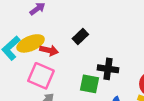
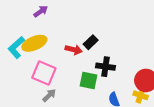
black rectangle: (80, 36) -> (91, 42), moved
red arrow: (49, 50) -> (74, 50), moved

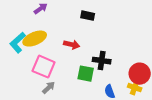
black rectangle: (91, 42) -> (88, 16), moved, turned 56

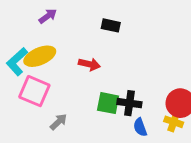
black cross: (102, 61) -> (129, 103), moved
pink square: (44, 67) -> (34, 91), moved

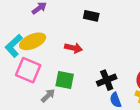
green square: (108, 103) -> (65, 80), moved
black cross: (129, 103) -> (107, 80), turned -30

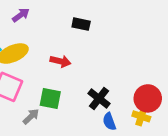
black cross: (107, 80) -> (99, 98), turned -30

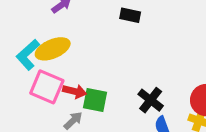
red arrow: (60, 61) -> (75, 91), moved

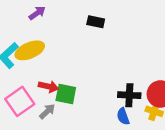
pink square: (47, 87) -> (20, 101), moved, turned 32
black cross: (151, 100) -> (129, 95), moved, turned -35

